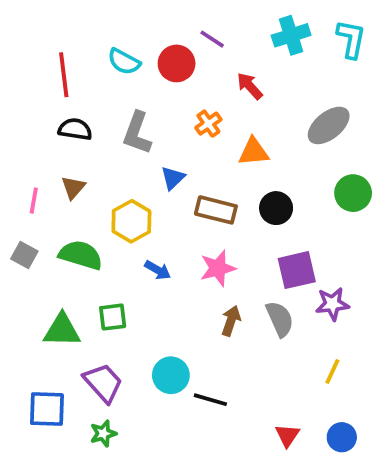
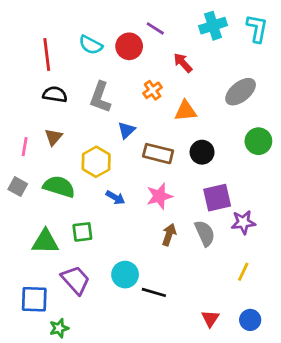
green star: (103, 433) -> (59, 328), moved

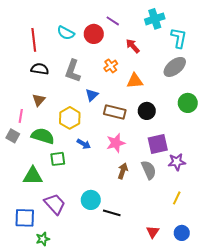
cyan L-shape: (257, 28) -> (179, 38), moved
pink line: (25, 147) -> (21, 116), moved
green square: (82, 232) -> (58, 159), moved

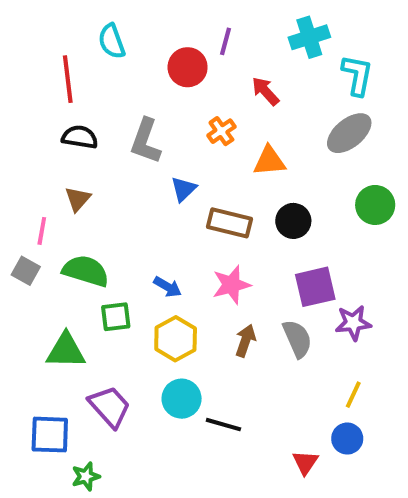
purple line: (113, 21) -> (225, 41), turned 72
cyan semicircle: (66, 33) -> (112, 41), moved, turned 42
yellow hexagon: (70, 118) -> (176, 339), moved
blue circle: (182, 233) -> (347, 439), moved

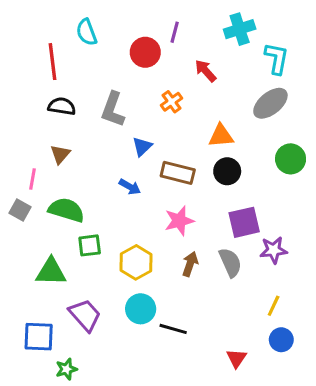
orange triangle: (269, 161) -> (221, 136), moved
blue arrow: (168, 287) -> (130, 187), moved
blue circle: (347, 439) -> (281, 340), moved

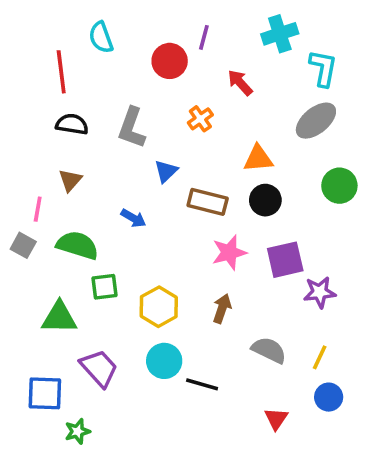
blue arrow: (130, 187) -> (133, 218), moved
pink star: (179, 221) -> (229, 252), moved
gray semicircle: (230, 262) -> (269, 350), moved, turned -40

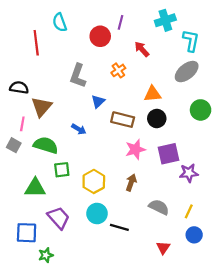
black semicircle: (72, 124) -> (19, 88), moved
brown triangle: (70, 180) -> (41, 107), size x1.5

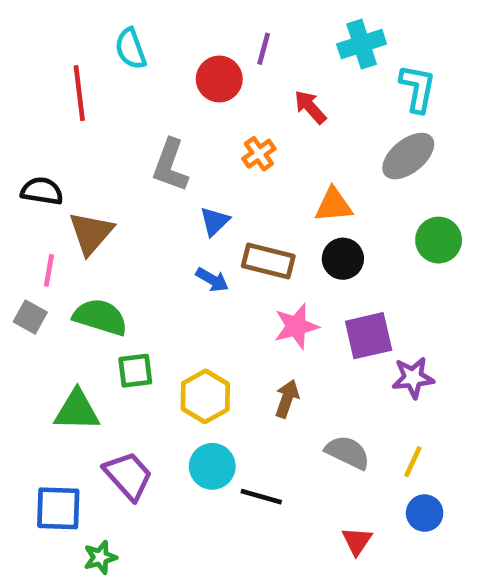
blue arrow: (79, 129) -> (212, 280), moved

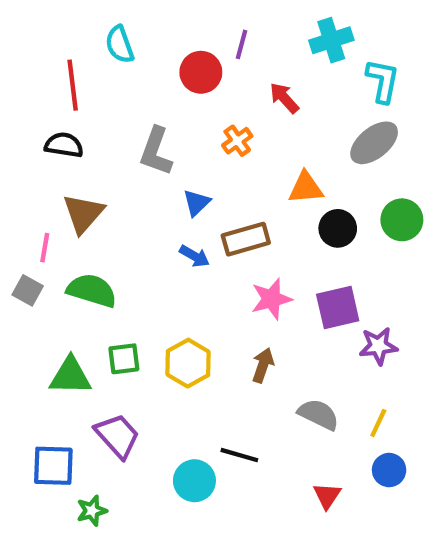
black semicircle: (42, 191) -> (64, 145), moved
black circle: (343, 259) -> (338, 228), moved
brown rectangle: (268, 261) -> (246, 239), turned -30
green square: (135, 371) -> (124, 359), moved
cyan circle: (212, 466) -> (194, 481), moved

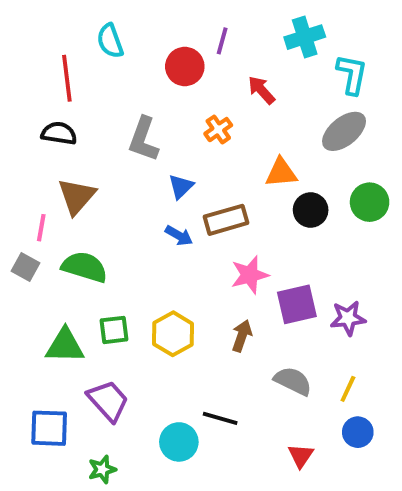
purple square: (338, 308) -> (297, 304), moved
green star: (92, 511) -> (102, 469), moved

